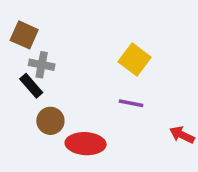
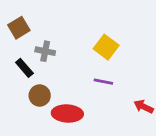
brown square: (24, 35) -> (19, 28), turned 35
gray cross: (42, 65) -> (45, 51), moved

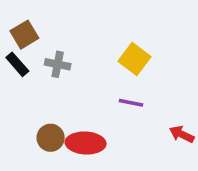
black rectangle: (24, 68) -> (17, 64), moved
brown circle: (40, 96) -> (51, 138), moved

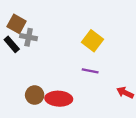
brown square: (24, 35) -> (17, 24), turned -30
gray cross: (58, 64) -> (29, 37), moved

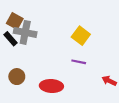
gray cross: (29, 37) -> (25, 32), size x1.5
brown circle: (35, 95) -> (17, 77), moved

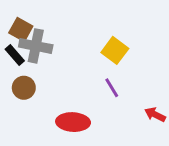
purple line: (79, 62) -> (112, 88), turned 48
brown circle: (17, 77) -> (24, 88), moved

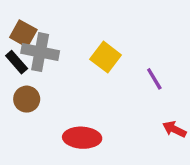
yellow square: (115, 50) -> (106, 57), moved
purple line: (112, 88) -> (154, 79), moved

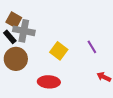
yellow square: (106, 57) -> (59, 51), moved
brown circle: (27, 99) -> (16, 59), size x1.5

